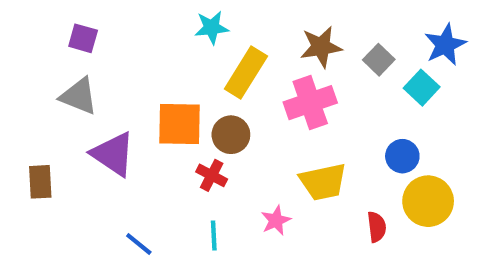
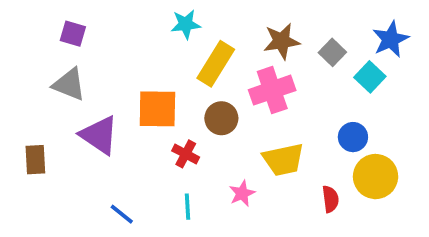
brown circle: (231, 135) -> (221, 118), moved

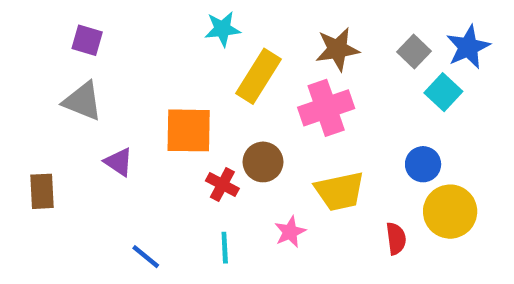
gray square: (332, 52) -> (414, 52), moved
brown circle: (221, 118) -> (263, 162), moved
purple triangle: (99, 135) -> (119, 162), size x0.6

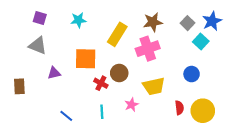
cyan star: (222, 29) -> (78, 20), moved
purple triangle: (119, 162) -> (54, 73), turned -48
yellow circle: (450, 212) -> (203, 111), moved

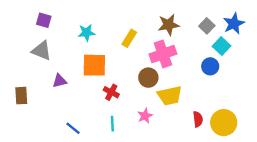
cyan star: (78, 20) -> (87, 33), moved
yellow rectangle: (117, 34) -> (129, 38), size x0.7
brown circle: (119, 73) -> (148, 78), moved
blue circle: (192, 74) -> (210, 66), moved

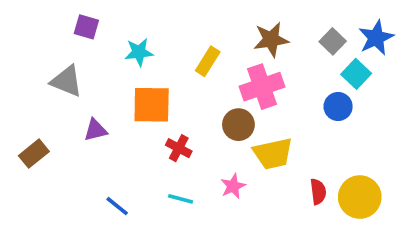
purple square: (44, 20) -> (86, 27), moved
brown rectangle: (21, 96) -> (34, 154), turned 54
cyan line: (112, 124) -> (181, 199), turned -72

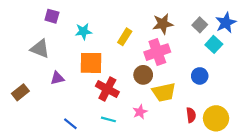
blue circle: (338, 107) -> (200, 76), moved
red cross: (179, 148) -> (107, 89), size x1.5

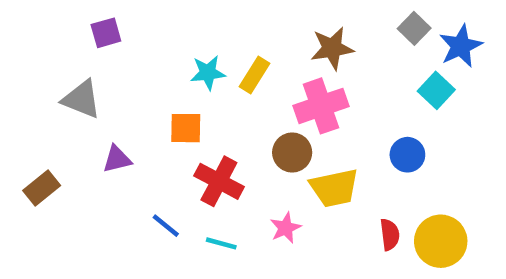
purple square: (52, 16) -> (106, 33), turned -32
gray square: (200, 25) -> (414, 28), moved
cyan star: (83, 31) -> (208, 73), moved
orange square: (91, 63) -> (186, 128), size x0.7
blue line: (70, 124) -> (166, 226), moved

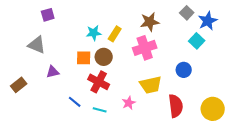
brown circle: (292, 152) -> (104, 57), moved
red semicircle: (390, 235) -> (176, 106), size x1.6
yellow circle: (441, 241) -> (213, 109), moved

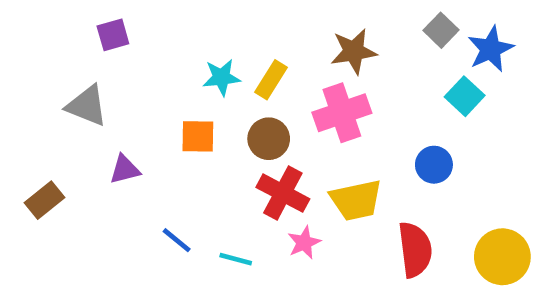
brown circle: (104, 57) -> (269, 139), moved
red cross: (99, 82) -> (283, 193), moved

